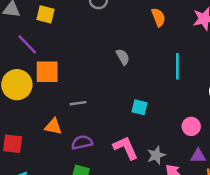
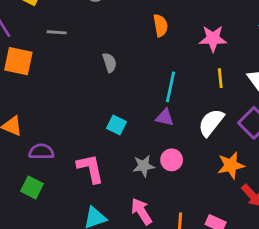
gray line: (78, 103) -> (57, 32), moved
gray star: (156, 155) -> (144, 166), moved
purple triangle: (198, 156) -> (165, 117), moved

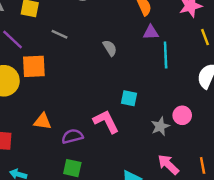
gray line: (57, 32) -> (60, 34), turned 35
purple triangle: (165, 117) -> (151, 32), moved
pink L-shape: (90, 168) -> (106, 122), moved

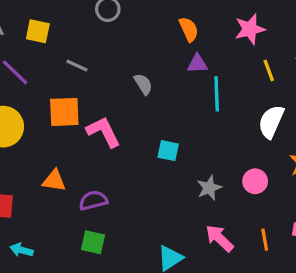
orange square: (34, 66) -> (64, 112), moved
pink circle: (182, 115) -> (255, 181), moved
pink L-shape: (106, 122) -> (103, 132), moved

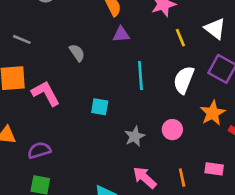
cyan line: (217, 94) -> (140, 76), moved

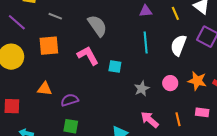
purple triangle: (121, 34) -> (146, 11), moved
gray semicircle: (77, 53) -> (97, 26), size x1.6
pink L-shape: (46, 93) -> (88, 56), moved
orange star: (213, 113) -> (197, 81), moved, turned -30

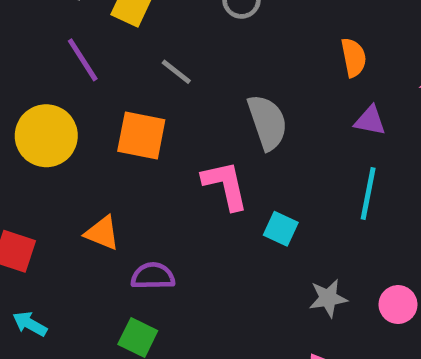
purple triangle: (146, 11) -> (370, 121), moved

